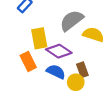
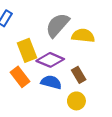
yellow circle: (76, 82) -> (76, 101), moved

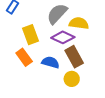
purple diamond: (50, 60) -> (63, 37), moved
brown rectangle: (79, 75) -> (74, 57), size x1.5

